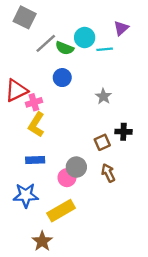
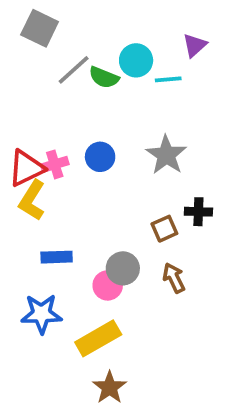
blue circle: (62, 78) -> (100, 157), moved
red triangle: (16, 90) -> (26, 168), moved
gray star: (103, 96) -> (166, 155), size x1.5
yellow L-shape: (36, 125) -> (32, 200), moved
brown star: (42, 241) -> (110, 388), moved

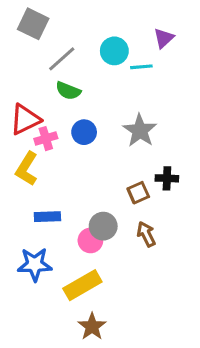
green semicircle: (104, 77) -> (68, 91), moved
red triangle: (26, 168) -> (25, 119), moved

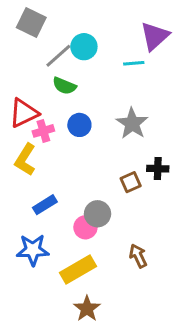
purple triangle: (164, 38) -> (155, 36), size x1.5
cyan circle: (114, 51) -> (84, 47), moved
blue rectangle: (47, 217) -> (45, 205), turned -30
brown arrow: (146, 234) -> (138, 256), moved

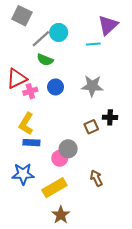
gray star: (132, 123) -> (92, 86), turned -30
yellow L-shape: (25, 160) -> (26, 124), moved
blue rectangle: (45, 205) -> (31, 143), turned 35

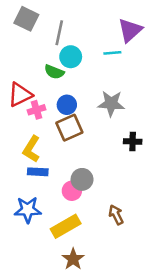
cyan circle: (59, 32) -> (71, 57), moved
gray line: (41, 39) -> (59, 33), moved, turned -36
brown square: (91, 127) -> (69, 128), moved, size x1.5

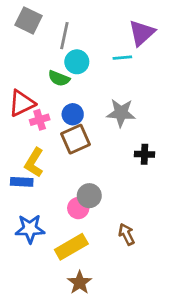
blue rectangle: (38, 172) -> (22, 182), moved

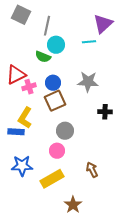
gray circle: (89, 196) -> (65, 131), moved
brown star: (80, 283) -> (73, 205), moved

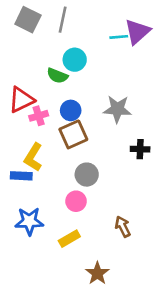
gray line: (47, 26) -> (63, 20), moved
cyan line: (89, 42) -> (119, 37), moved
yellow rectangle: (52, 179) -> (69, 239), size x0.7

